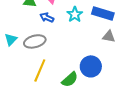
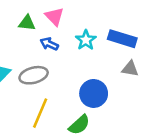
blue circle: (91, 66) -> (94, 93), moved

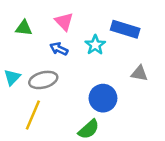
green triangle: (27, 23) -> (24, 28), moved
blue rectangle: (122, 39) -> (125, 29), moved
yellow line: (40, 113) -> (33, 115), moved

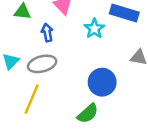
blue arrow: (59, 49) -> (47, 33), moved, turned 54

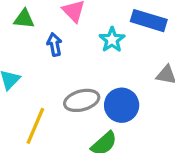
gray ellipse: (42, 64) -> (82, 100), moved

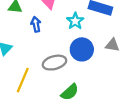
blue circle: (122, 105) -> (82, 49), moved

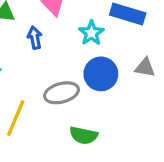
green semicircle: (70, 92) -> (84, 135), turned 54

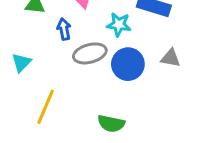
cyan star: (91, 33) -> (119, 25), turned -30
gray ellipse: (61, 93) -> (90, 53), moved

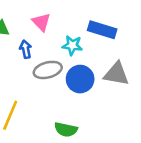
gray triangle: (171, 58) -> (116, 74), size x1.5

